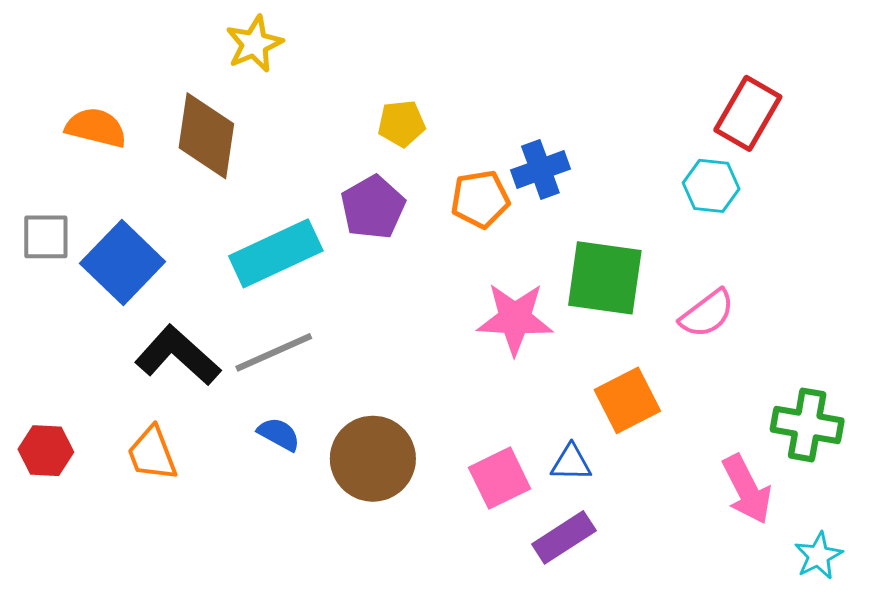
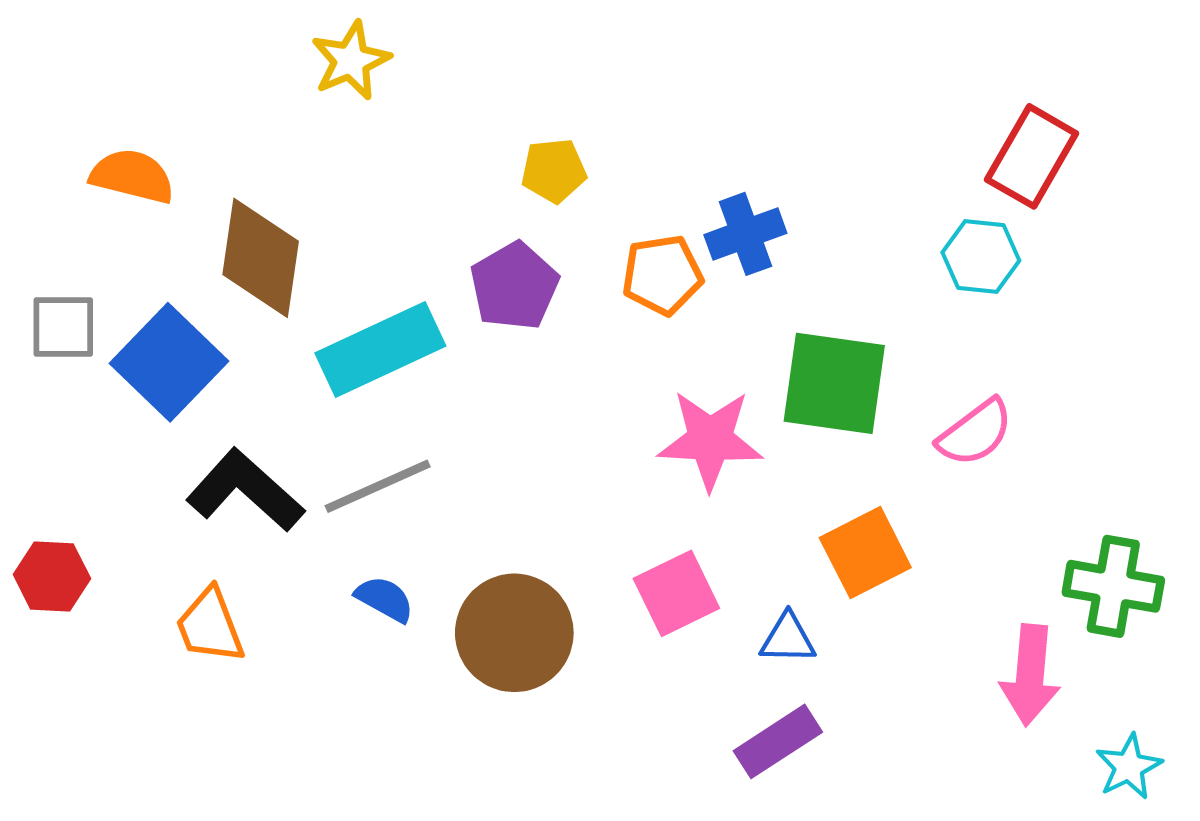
brown diamond: (206, 136) -> (261, 258), moved
red hexagon: (46, 451) -> (52, 576), moved
pink square: (500, 478) -> (676, 593), moved
pink arrow: (747, 489) -> (1030, 675), turned 32

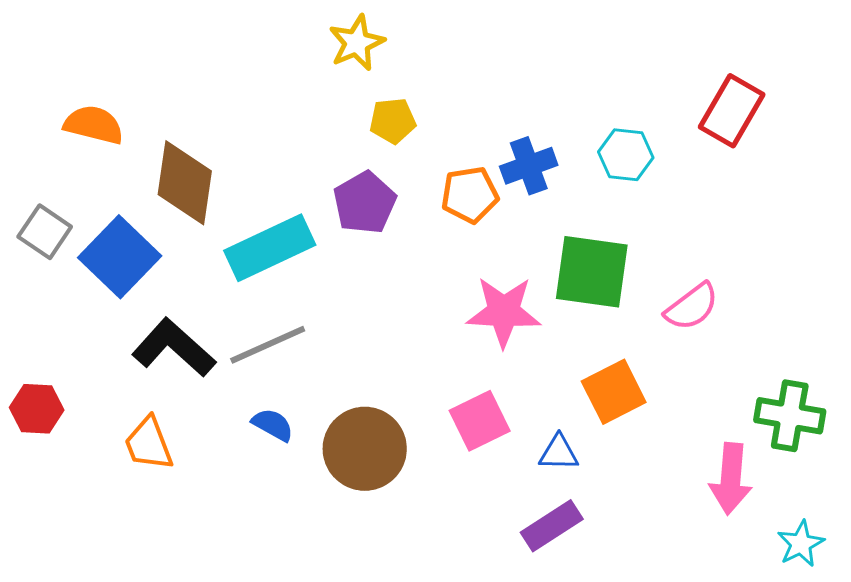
yellow star: (351, 61) -> (357, 43), moved
cyan hexagon: (981, 257) -> (626, 155), moved
gray square: (63, 327) -> (45, 232), turned 34

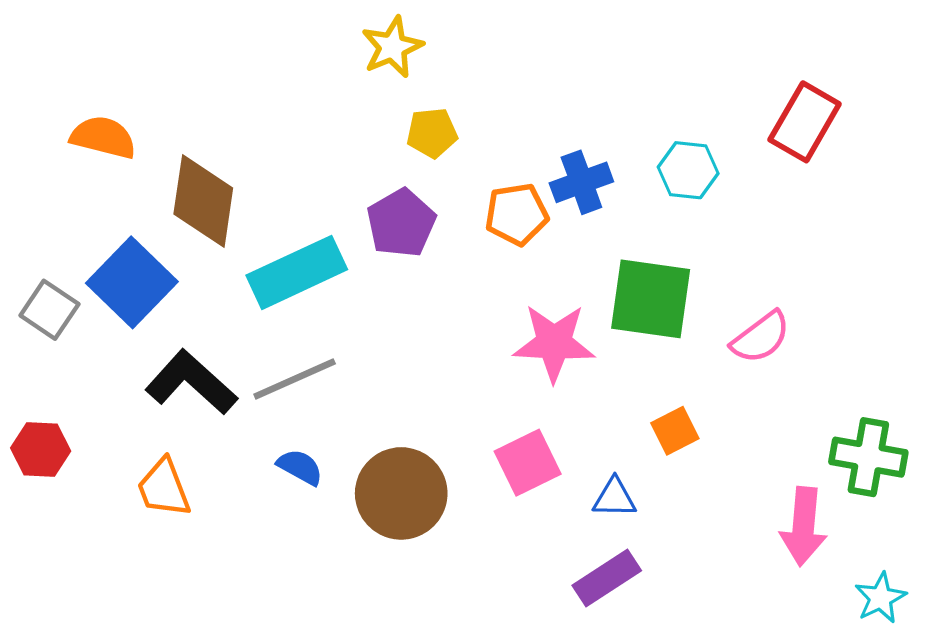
gray square: (45, 232) -> (49, 310), moved
orange square: (614, 392) -> (675, 431), size x0.7

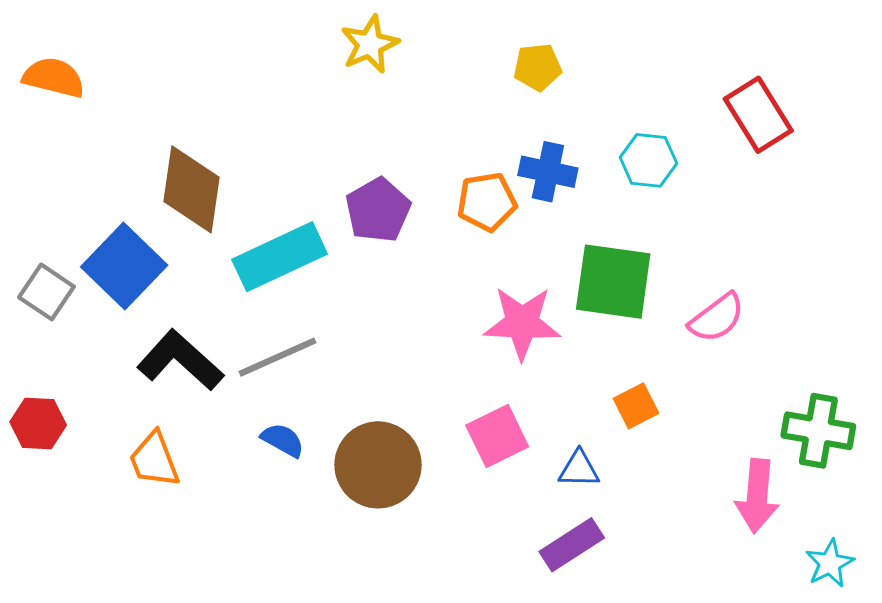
red rectangle: (805, 122) -> (758, 115), turned -62
yellow pentagon: (432, 133) -> (538, 67), moved
orange semicircle: (103, 137) -> (54, 77), moved
blue cross: (581, 182) -> (548, 172), turned 32

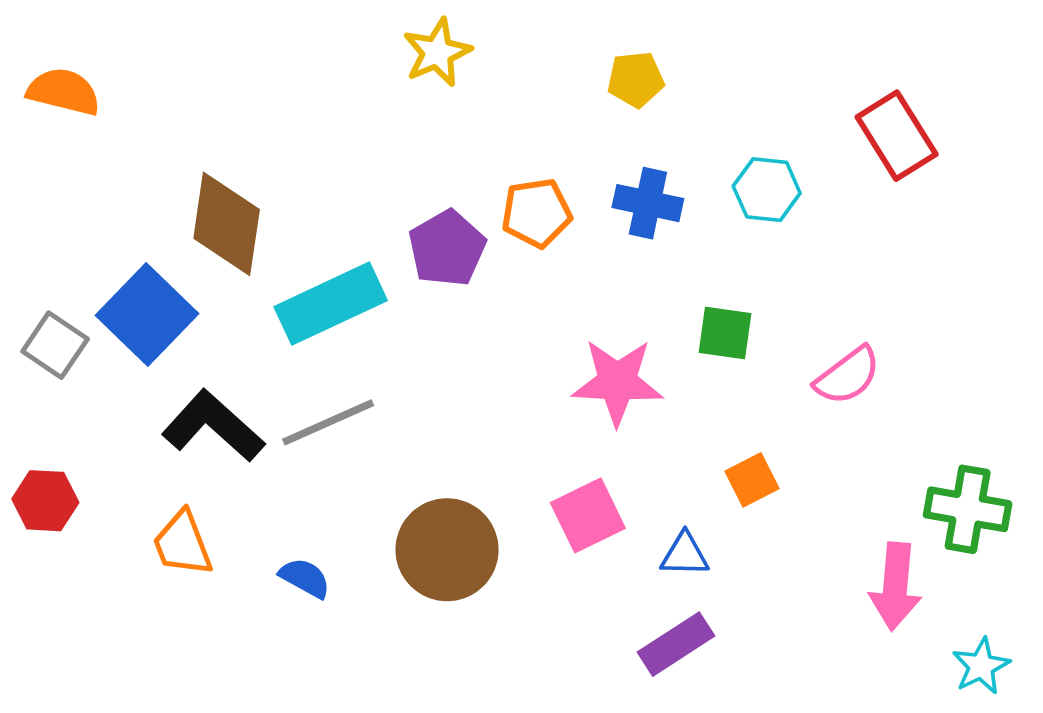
orange pentagon: (487, 202) -> (536, 213), moved
green square: (613, 282) -> (725, 333), size x0.6
blue semicircle: (283, 440) -> (305, 578), moved

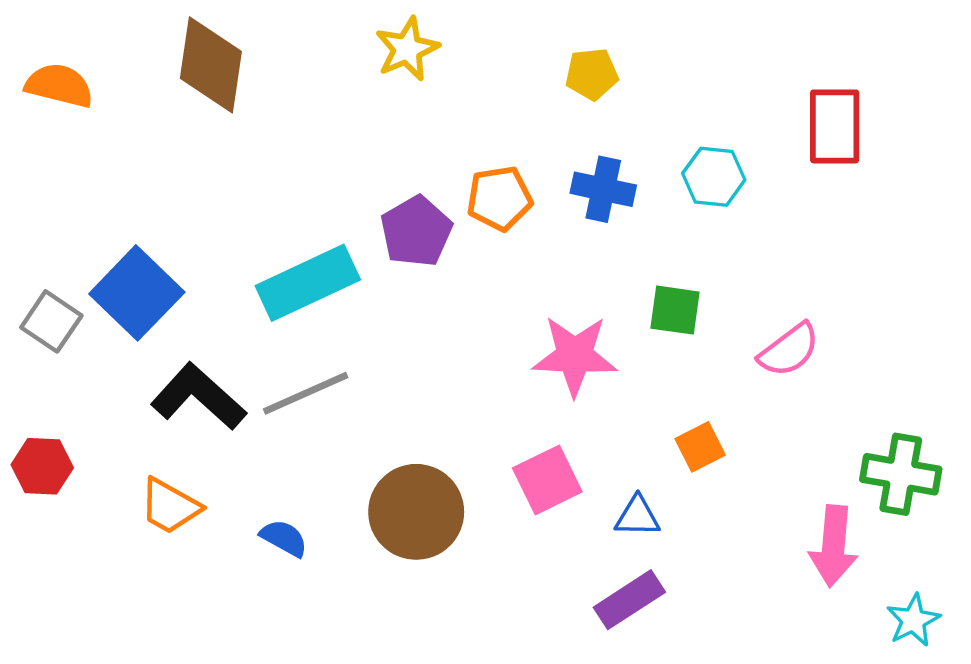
red rectangle: (897, 136) -> (835, 126), turned 32
brown diamond: (227, 224) -> (211, 65), moved
orange trapezoid: (182, 544) -> (170, 506), turned -40

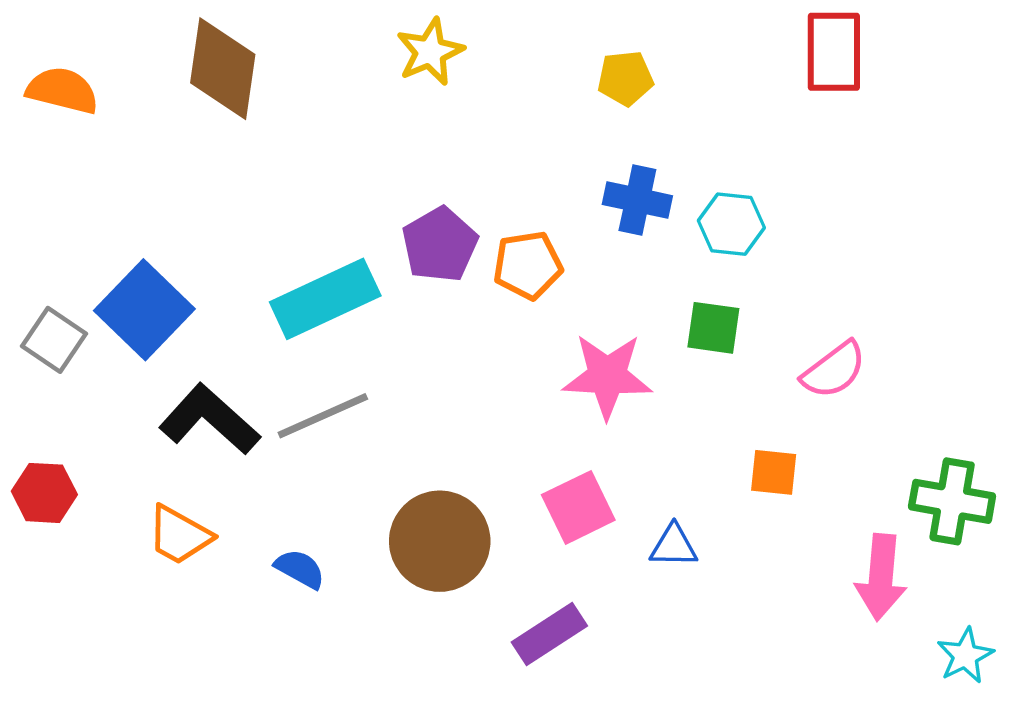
red rectangle: (835, 126) -> (834, 52), moved
cyan hexagon: (714, 177) -> (731, 224), moved
orange pentagon: (499, 198) -> (528, 265), moved
orange square: (700, 447) -> (774, 472), moved, turned 33
purple rectangle: (629, 600) -> (549, 634), moved

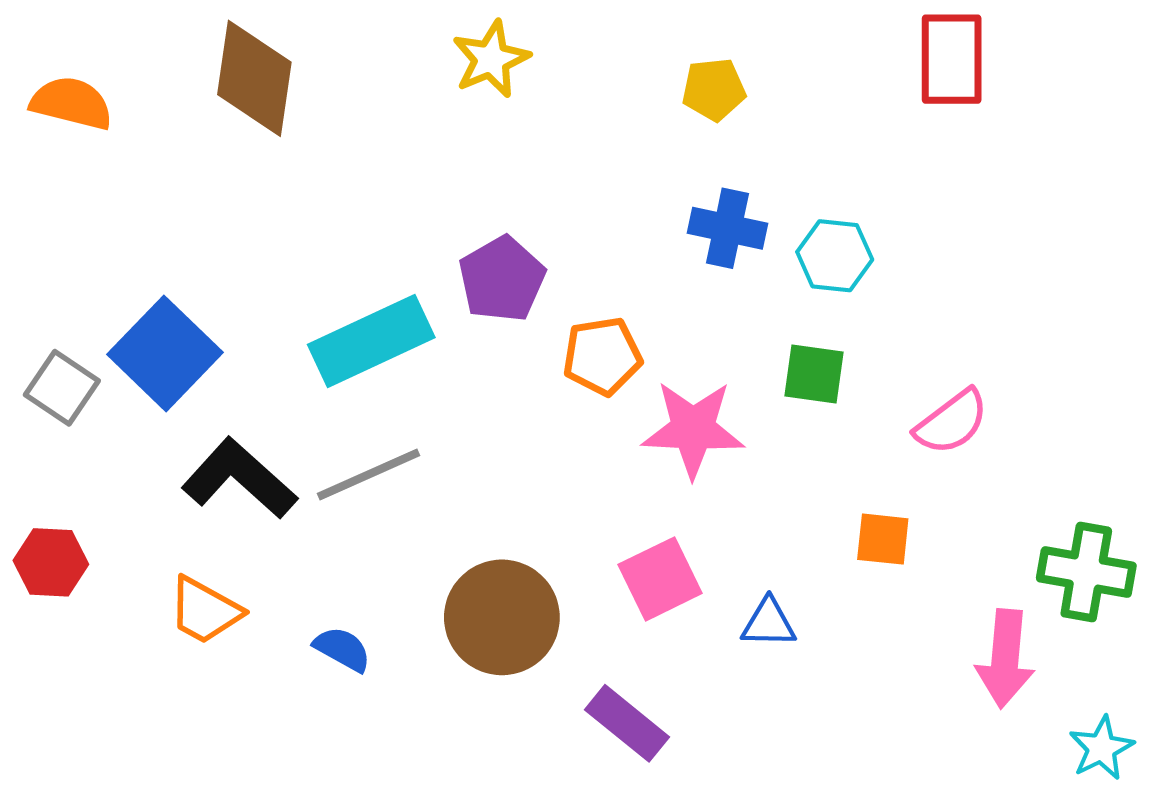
orange pentagon: (528, 265) -> (602, 356), moved
purple rectangle: (549, 634) -> (627, 723), turned 72

